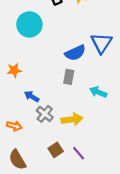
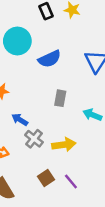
blue semicircle: (75, 53) -> (50, 59), moved

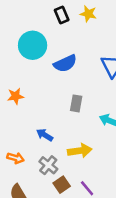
blue arrow: (20, 120) -> (45, 135), moved
gray cross: (34, 139) -> (48, 165), moved

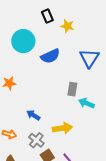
yellow star: (88, 14) -> (67, 26), moved
gray rectangle: (76, 103) -> (72, 89), moved

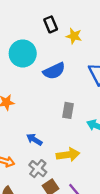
gray rectangle: (72, 89) -> (68, 110), moved

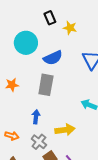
gray rectangle: (68, 110) -> (46, 85), moved, size x1.5
blue arrow: (34, 140) -> (36, 117), turned 64

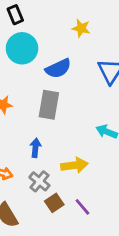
black rectangle: (50, 18) -> (15, 15), moved

